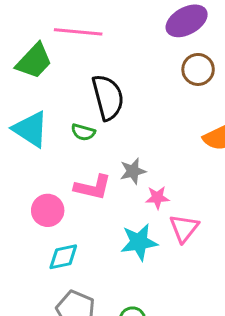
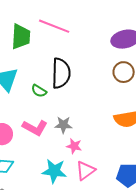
green trapezoid: (34, 61) -> (21, 37), turned -56

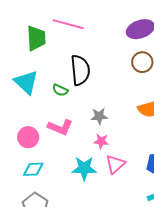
gray star: (63, 125) -> (99, 116), moved

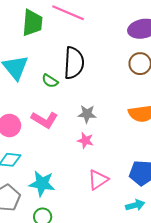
pink triangle: (115, 164) -> (98, 180), moved
cyan star: (84, 168) -> (42, 184), moved

